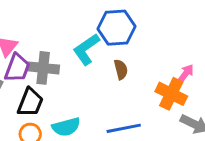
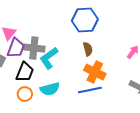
cyan L-shape: (86, 49) -> (49, 58), moved
orange cross: (171, 94) -> (95, 72), moved

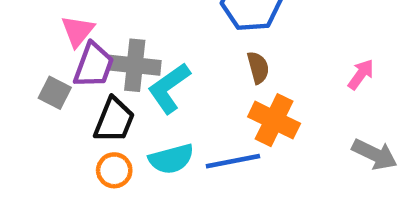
blue line: (90, 90) -> (233, 161), moved

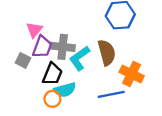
brown semicircle: (258, 68) -> (107, 53), moved, size x1.6
cyan semicircle: (171, 159) -> (65, 90), moved

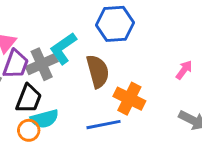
gray cross: (63, 47) -> (42, 64), turned -30
cyan L-shape: (80, 58) -> (63, 48), moved

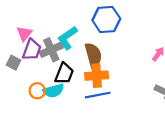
black trapezoid: (29, 99) -> (64, 73), moved
orange cross: (129, 99) -> (97, 76), moved, turned -30
orange circle: (29, 130) -> (37, 91), moved

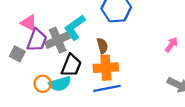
pink triangle: (24, 34) -> (29, 23), turned -42
brown semicircle: (93, 55) -> (102, 46), size x0.6

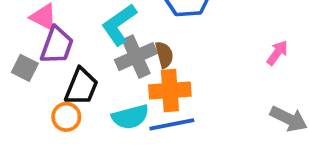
gray cross: (58, 40) -> (136, 57), moved
black trapezoid: (71, 65) -> (81, 87), moved
cyan semicircle: (60, 84) -> (130, 117), moved

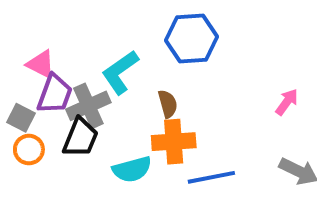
gray cross: (136, 57) -> (88, 106), moved
orange circle: (66, 117) -> (29, 150), moved
blue line: (172, 124) -> (211, 177), moved

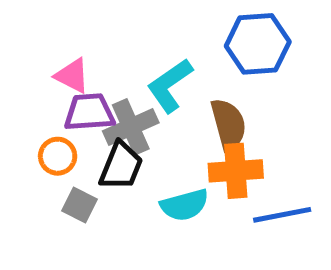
purple trapezoid: (55, 94) -> (89, 112), turned -114
brown semicircle: (168, 104) -> (228, 124), size x1.5
gray square: (21, 118) -> (80, 205), moved
orange circle: (29, 150) -> (58, 156), moved

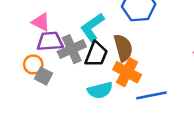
black trapezoid: (121, 166) -> (96, 54), moved
orange cross: (236, 171) -> (127, 72), turned 32
gray square: (80, 205) -> (43, 76), moved

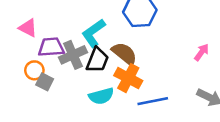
pink triangle: (41, 22) -> (28, 28), moved
brown semicircle: (123, 48) -> (124, 54), turned -36

